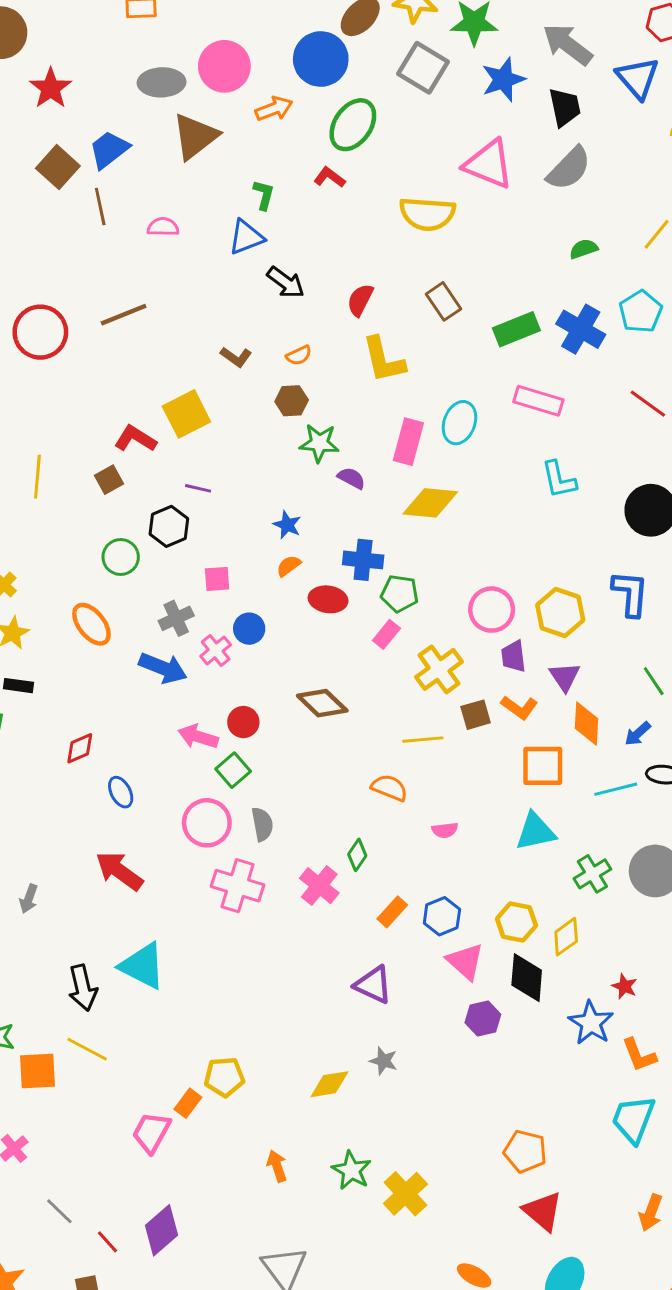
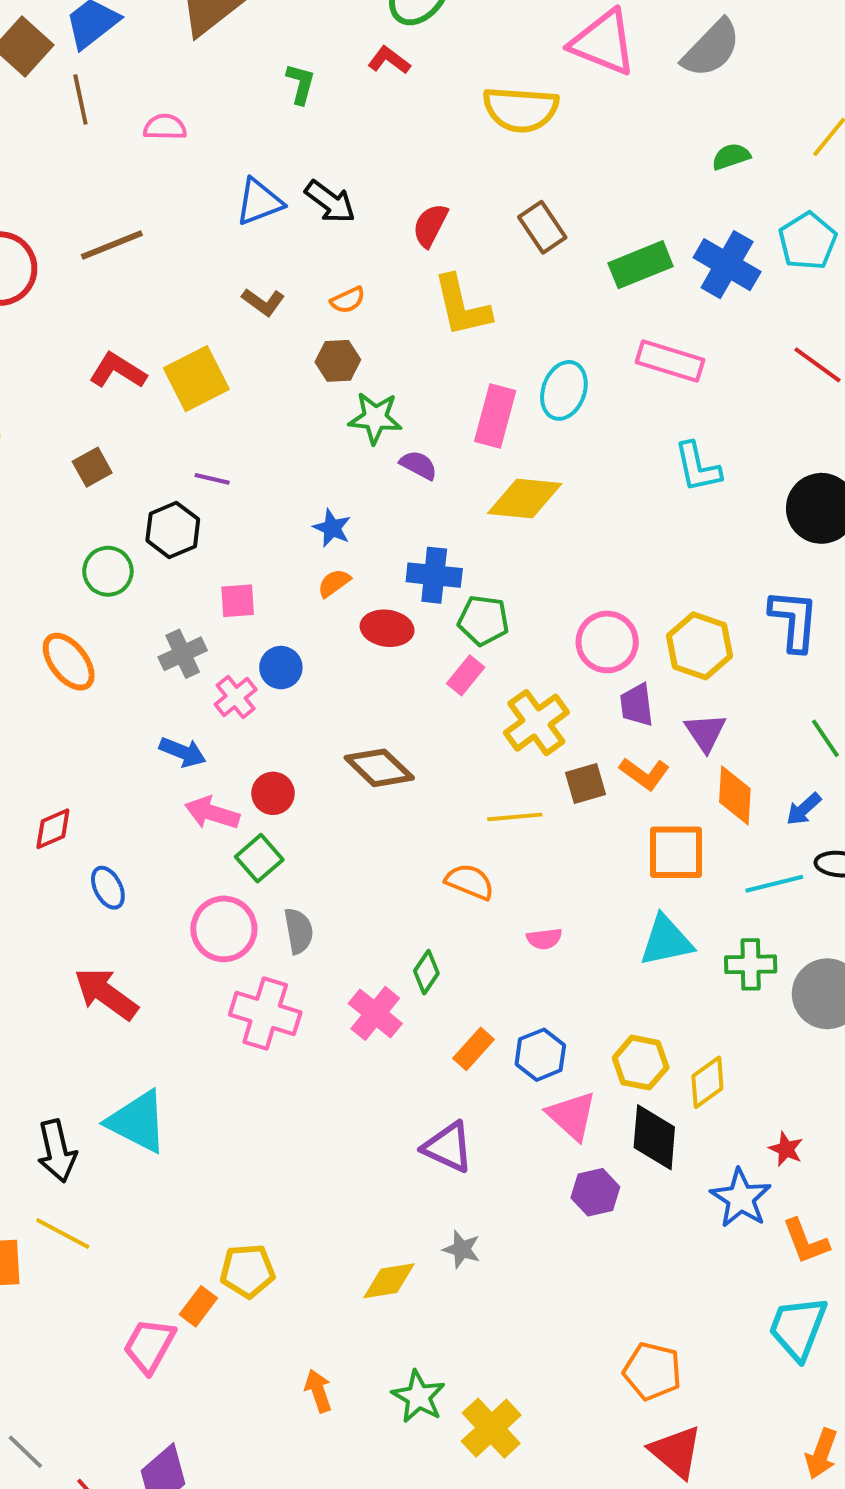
blue triangle: (246, 237) -> (259, 202), moved
red L-shape: (135, 439) -> (118, 371), moved
blue arrow: (163, 668) -> (183, 752), moved, size x0.7
green cross: (592, 874) -> (751, 964), moved, turned 30

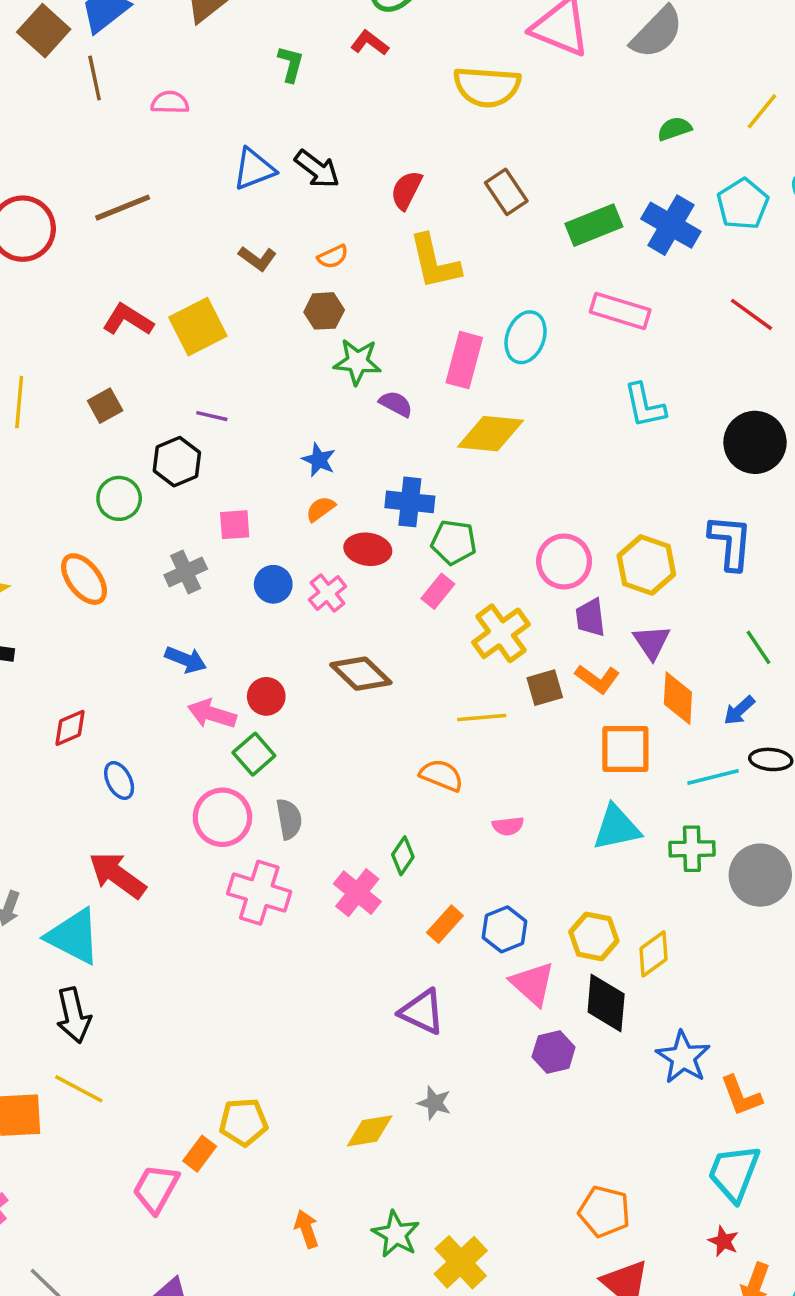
pink cross: (236, 697) -> (328, 593), moved
cyan triangle: (137, 1122) -> (74, 936), moved
red star: (786, 1149) -> (723, 1241), moved

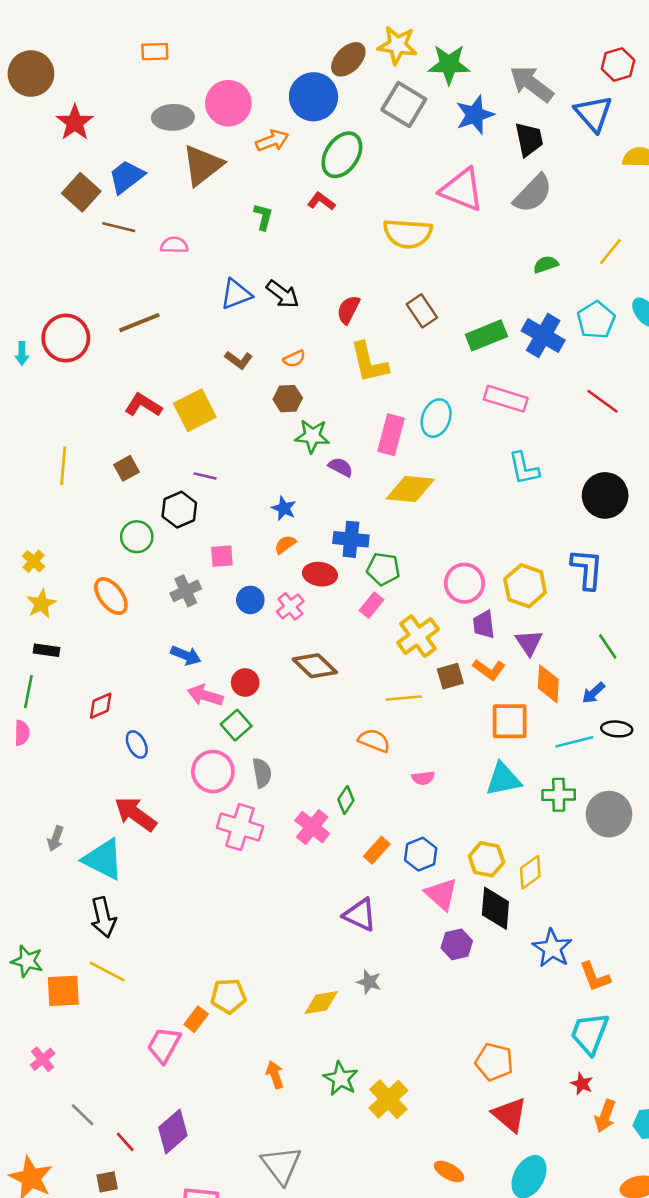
brown line: (95, 78) -> (119, 227), turned -64

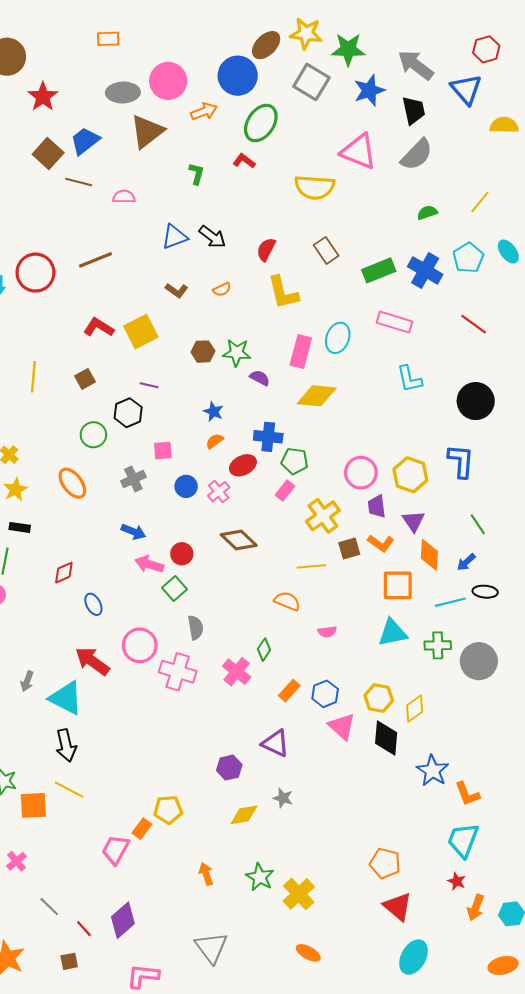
brown hexagon: (288, 399) -> (203, 352), moved
red ellipse: (320, 574) -> (243, 465), turned -35
pink circle: (213, 772) -> (140, 645), moved
purple hexagon: (457, 944) -> (229, 768), moved
orange ellipse: (449, 1172) -> (308, 953), moved

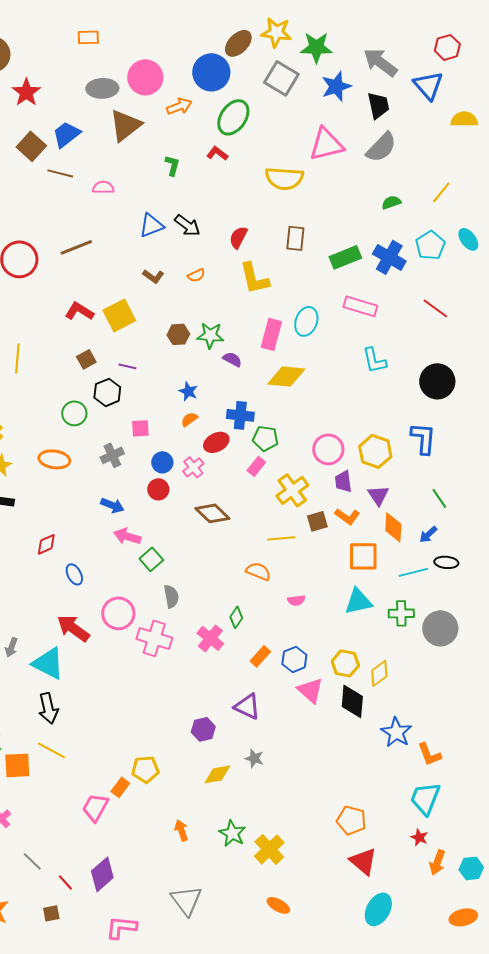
pink triangle: (359, 151) -> (326, 144), turned -36
brown rectangle: (326, 250) -> (295, 238), turned 40
brown square: (85, 379) -> (86, 359), moved
orange ellipse: (72, 483) -> (54, 459), turned -44
red circle: (182, 554) -> (158, 489), moved

